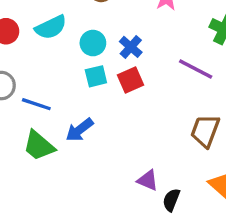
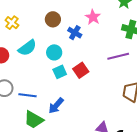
blue cross: (131, 47) -> (75, 33), moved
purple line: (196, 69) -> (118, 56), turned -30

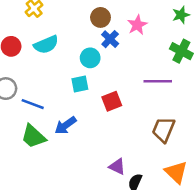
brown circle: (53, 19) -> (100, 17), moved
cyan circle: (54, 52) -> (90, 58), moved
red square: (81, 70) -> (112, 101), moved

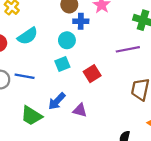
blue cross: (110, 39) -> (81, 21), turned -32
blue line: (33, 104) -> (25, 76), moved
purple triangle: (117, 167) -> (80, 110), moved

